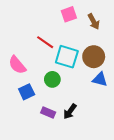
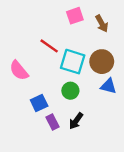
green circle: (52, 79) -> (70, 91), moved
blue square: (27, 92) -> (39, 103), moved
purple rectangle: (48, 112) -> (52, 122), turned 40

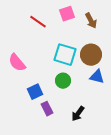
red line: (49, 46) -> (38, 22), moved
black arrow: (76, 121) -> (78, 114), moved

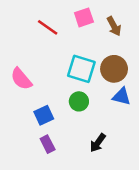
purple rectangle: (47, 109) -> (48, 144), moved

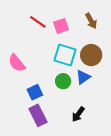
pink square: (84, 17) -> (61, 26), moved
blue triangle: (122, 96) -> (83, 77), moved, turned -49
purple rectangle: (48, 144) -> (38, 115), size x1.5

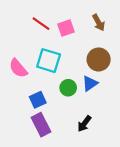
cyan square: (65, 55) -> (49, 61), moved

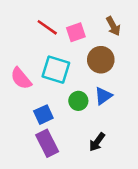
brown circle: (99, 59) -> (101, 60), moved

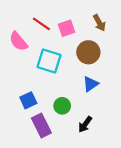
pink semicircle: (21, 78) -> (18, 41), moved
green circle: (78, 101) -> (62, 106), moved
blue square: (43, 115) -> (28, 100), moved

